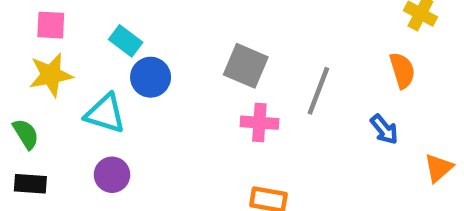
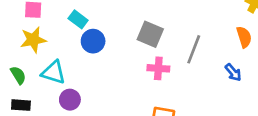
cyan triangle: (105, 113) -> (54, 72), moved

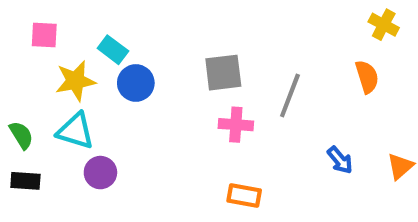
gray square: (150, 34) -> (223, 73), turned -30
yellow star: (33, 40) -> (75, 81), moved
blue arrow: (233, 72) -> (340, 160), moved

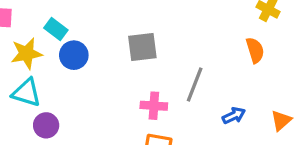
gray line: (290, 95) -> (195, 85), moved
pink cross: (236, 125) -> (154, 106), moved
blue arrow: (340, 160) -> (234, 116), turned -75

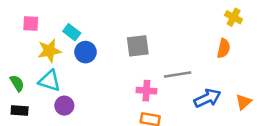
orange semicircle: (255, 50) -> (224, 48), turned 30
gray line: (195, 85) -> (178, 74), turned 60
blue arrow: (234, 116) -> (207, 98), size x1.5

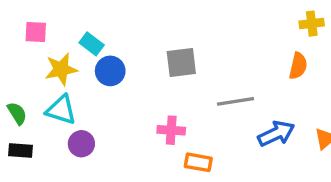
yellow cross: (234, 17) -> (312, 24), turned -35
pink cross: (146, 91) -> (171, 130), moved

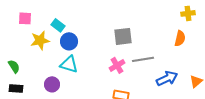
gray square: (181, 62) -> (123, 36), moved
cyan triangle: (61, 110) -> (69, 64), moved
pink cross: (171, 130) -> (117, 65), moved, turned -35

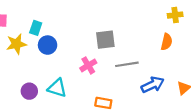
cyan rectangle: (58, 25) -> (36, 28), turned 72
cyan triangle: (69, 64) -> (57, 88), moved
pink cross: (117, 65) -> (88, 65), moved

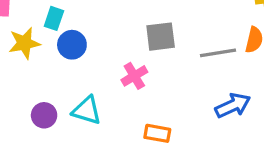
gray line: (127, 64) -> (218, 53), moved

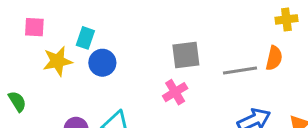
pink cross: (134, 76) -> (175, 92), moved

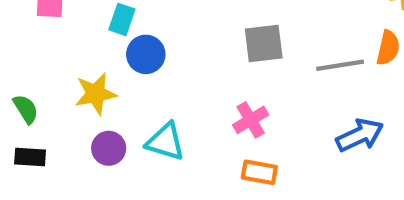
yellow star: (58, 61) -> (96, 94), moved
pink cross: (175, 92) -> (251, 120), moved

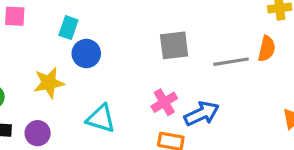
blue arrow: (360, 135) -> (202, 114), moved
purple circle: (109, 148) -> (38, 133), moved

